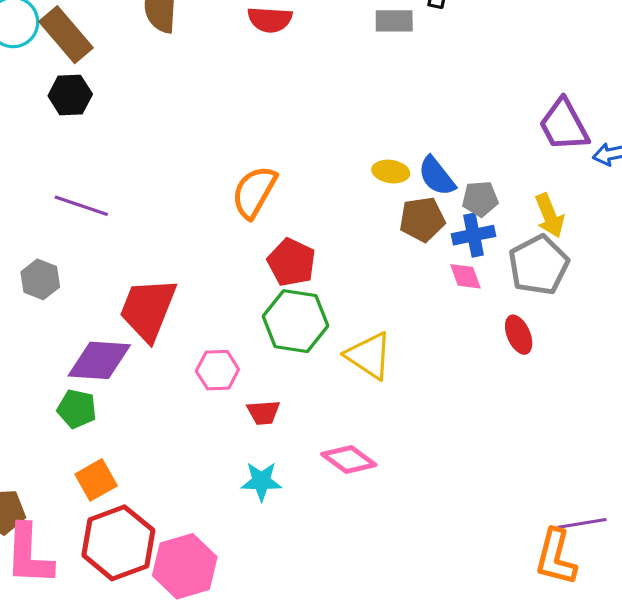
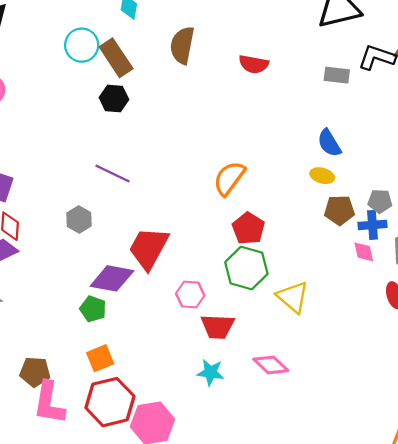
blue semicircle: (437, 176) -> (329, 143), moved
red trapezoid: (263, 412) -> (218, 327), size x1.5

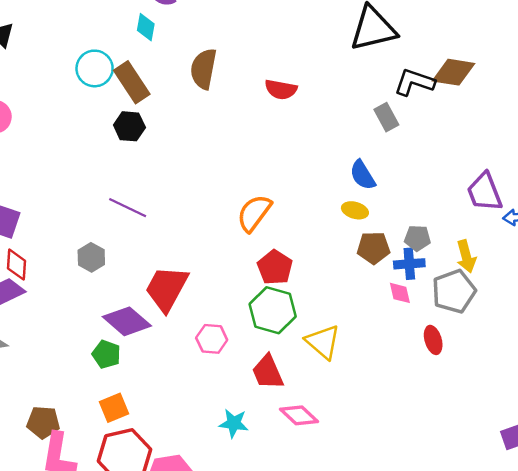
gray rectangle: (337, 75) -> (386, 117), moved, turned 55
purple diamond: (112, 278) -> (127, 321), turned 30
red trapezoid: (218, 327) -> (268, 372), moved, turned 64

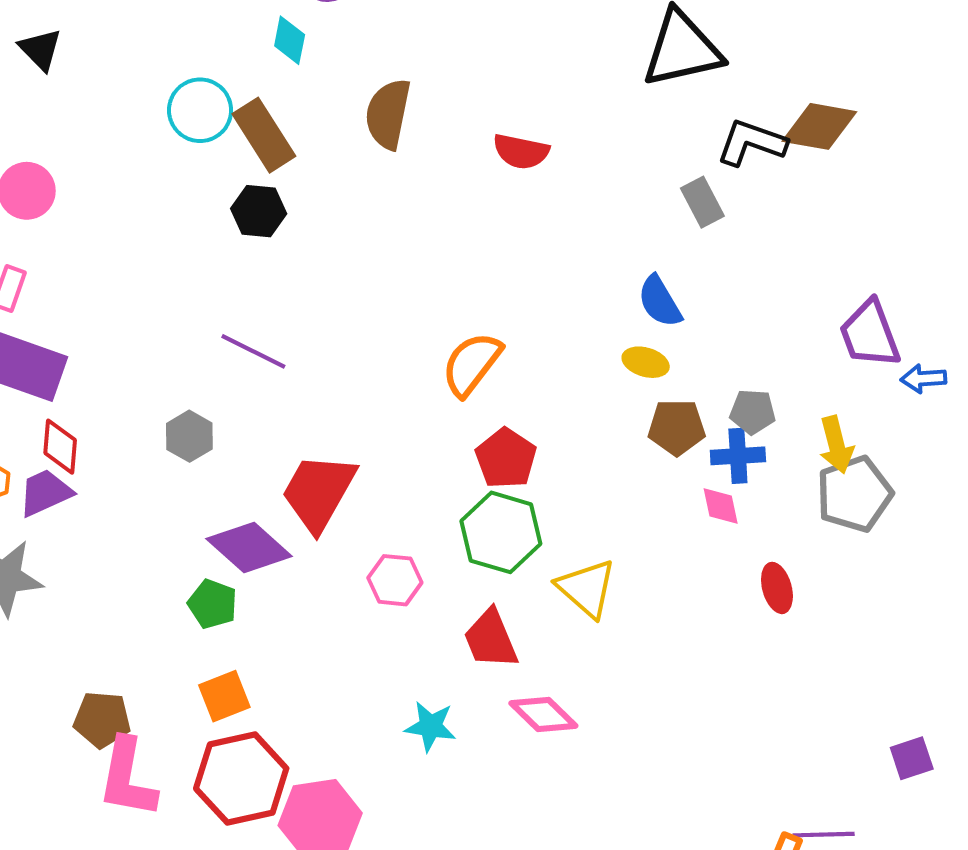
gray pentagon: (454, 291) -> (854, 494), moved

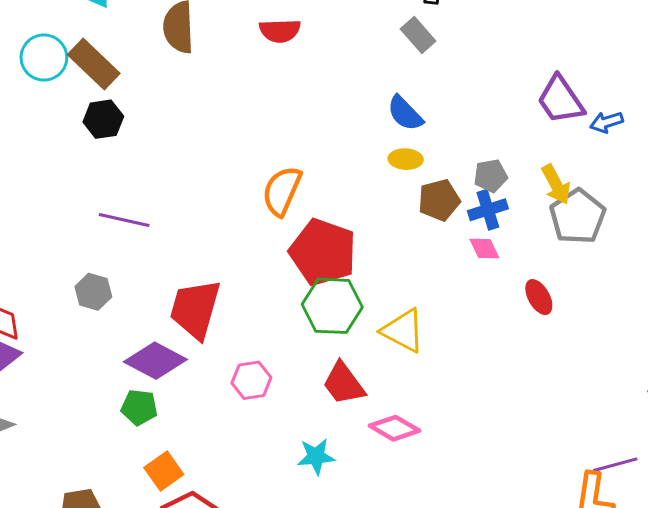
red pentagon: (506, 458) -> (323, 252), size x1.5
pink hexagon: (395, 580) -> (251, 380), moved

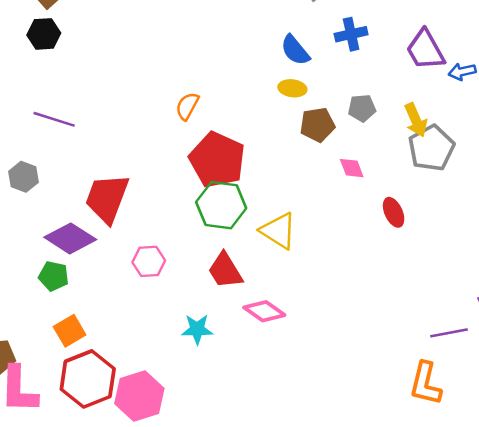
orange semicircle: (282, 191) -> (187, 106), size x0.7
blue cross: (488, 210) -> (351, 34), moved
purple line: (615, 465) -> (449, 333), moved

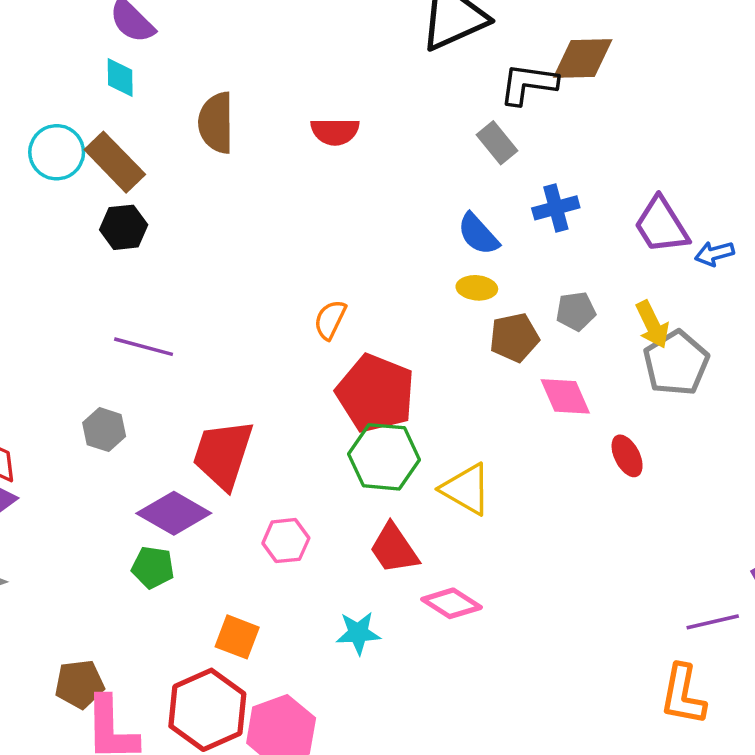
pink diamond: (352, 168) -> (565, 396), size x1.4
orange square: (70, 331) -> (237, 637), moved, turned -36

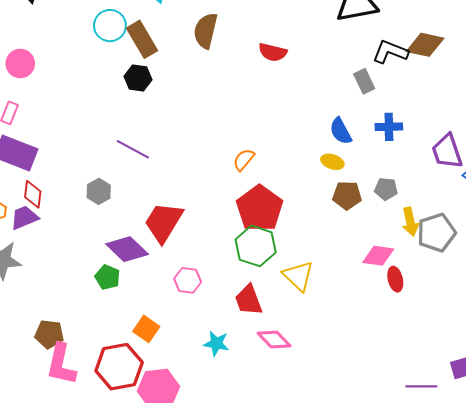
yellow arrow: (652, 325) -> (410, 222), moved
pink diamond: (565, 396) -> (378, 256), moved, turned -72

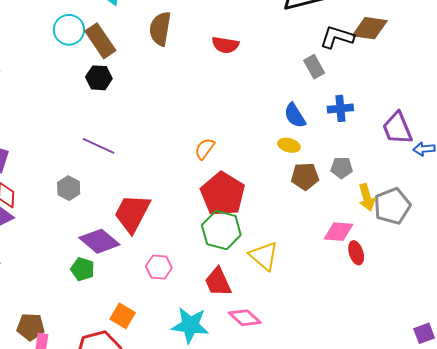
cyan star: (216, 343) -> (190, 325), size x1.5

